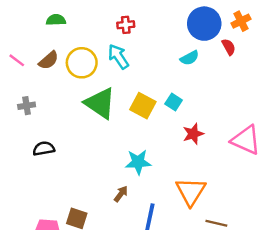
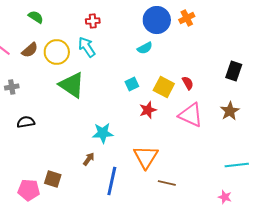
green semicircle: (56, 20) -> (36, 17), turned 35
red semicircle: (229, 47) -> (188, 83), moved
cyan square: (174, 102) -> (132, 84), turned 32
yellow square: (143, 106) -> (164, 87), moved

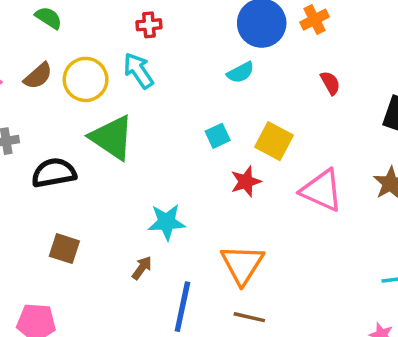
red semicircle: (188, 83) -> (330, 83), moved
black semicircle: (26, 122) -> (54, 173), moved, size x1.4
brown square: (53, 179) -> (64, 249), moved
brown line: (167, 183) -> (249, 317), moved

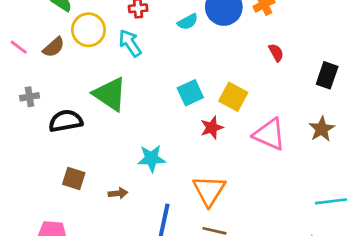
cyan semicircle: (241, 72) -> (188, 22), moved
yellow circle: (86, 79) -> (88, 30), moved
cyan square: (218, 136) -> (190, 93), size x1.4
brown arrow: (142, 268) -> (118, 193), moved, turned 48

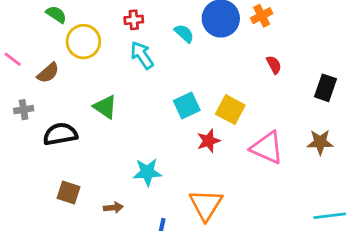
cyan semicircle: (188, 22) -> (184, 33), turned -110
cyan arrow: (130, 43) -> (142, 55), moved
brown semicircle: (54, 47) -> (48, 73), moved
green triangle: (110, 94) -> (105, 107), size x0.7
brown star: (322, 129) -> (320, 142), turned 30

